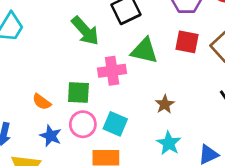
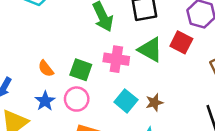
red square: (187, 42) -> (181, 42), moved
cyan square: (115, 124) -> (126, 101), moved

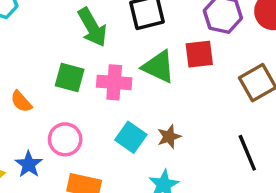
red square: (181, 42) -> (199, 54), turned -30
green square: (81, 70) -> (70, 77), moved
blue star: (45, 101) -> (29, 164), moved

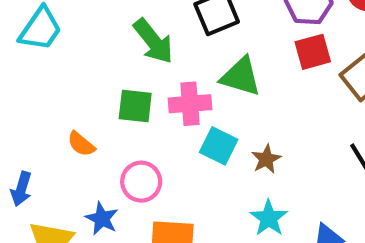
red square: (199, 54) -> (313, 52), moved
cyan square: (131, 137) -> (219, 146), moved

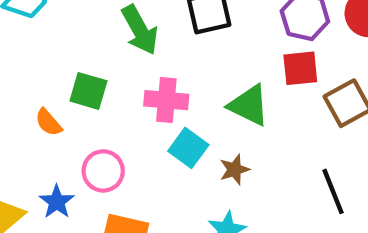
green triangle: (241, 77) -> (249, 105), moved
green square: (135, 106) -> (88, 91), moved

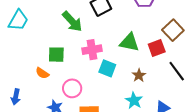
red square: (300, 68) -> (157, 48), moved
brown star: (234, 170) -> (139, 75), moved

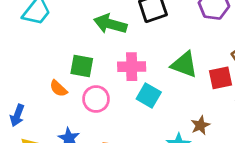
green arrow: (72, 22) -> (110, 24), turned 140
brown star: (139, 75) -> (200, 125), moved
pink circle: (72, 88) -> (96, 99), moved

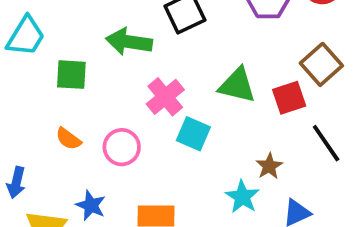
green square: (82, 66) -> (71, 75), moved
pink cross: (132, 67) -> (165, 97), turned -32

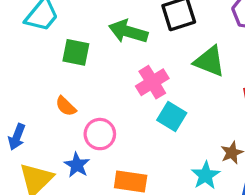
green triangle: (237, 85) -> (209, 61), moved
pink circle: (122, 147) -> (100, 134), moved

